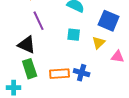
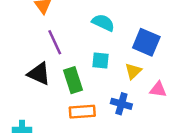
green rectangle: (30, 69) -> (73, 80), moved
blue cross: (82, 73) -> (121, 104), moved

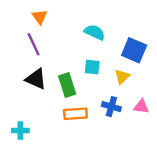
purple line: (55, 42) -> (34, 44), moved
pink triangle: (158, 89) -> (141, 107), moved

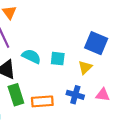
cyan semicircle: (95, 32) -> (31, 56), moved
green rectangle: (67, 85) -> (16, 95), moved

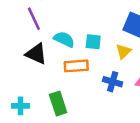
green rectangle: (16, 95) -> (58, 104), moved
orange rectangle: (42, 101) -> (76, 66), moved

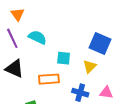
cyan semicircle: (64, 39) -> (37, 37), moved

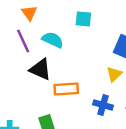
cyan square: (64, 58) -> (83, 19), moved
black triangle: (14, 69) -> (40, 69), moved

